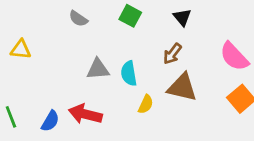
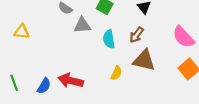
gray triangle: (98, 69) -> (82, 25), moved
cyan semicircle: (129, 73) -> (109, 39), moved

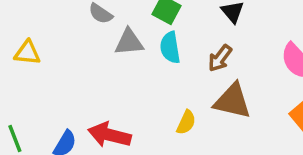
cyan semicircle: (109, 39) -> (170, 47), moved

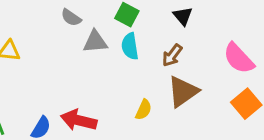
brown triangle: (233, 101) -> (183, 92), turned -48

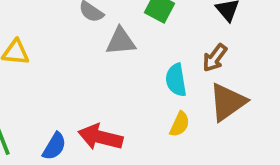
cyan semicircle: (130, 46) -> (176, 80), moved

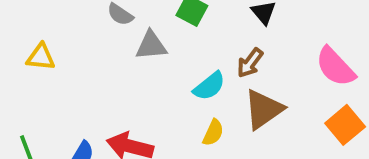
cyan semicircle: (176, 80) -> (209, 86), turned -120

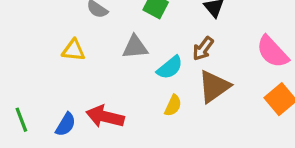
gray triangle: (151, 45) -> (135, 47), moved
yellow triangle: (41, 57) -> (73, 50), moved

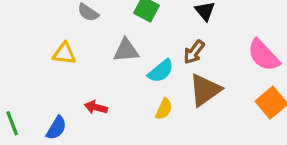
red arrow: (105, 117) -> (96, 107), moved, size x0.6

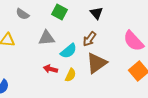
red arrow: (96, 107) -> (51, 69), moved

